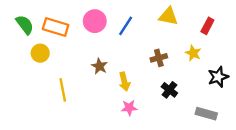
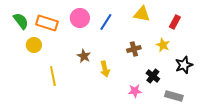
black cross: (169, 90) -> (153, 76), moved
pink star: (129, 108) -> (135, 91), moved

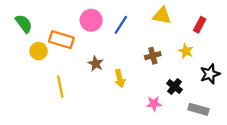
orange rectangle: (47, 23) -> (61, 40), moved

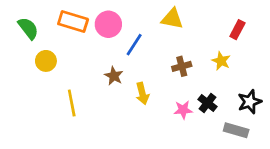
yellow triangle: (162, 16) -> (172, 19), moved
blue line: (121, 25) -> (134, 45), moved
orange rectangle: (61, 40) -> (73, 22), moved
black star: (210, 74) -> (250, 102), moved
pink star: (154, 104) -> (183, 110), moved

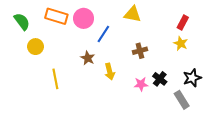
yellow star: (221, 61) -> (181, 43), moved
gray rectangle: (236, 130) -> (182, 100), turned 42

